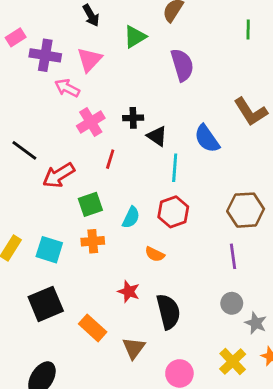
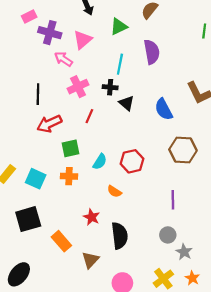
black line: (24, 150) -> (38, 94), moved, turned 48
cyan line: (175, 168) -> (120, 64), moved
brown hexagon: (246, 210) -> (183, 150), moved

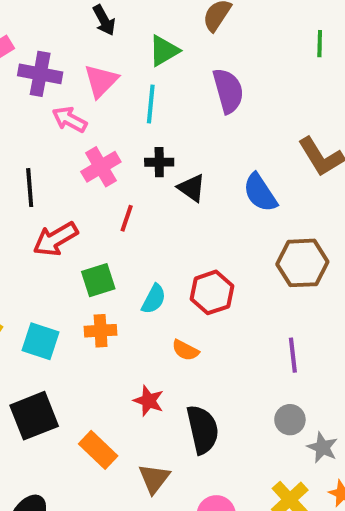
cyan line: (120, 64) -> (151, 104), moved

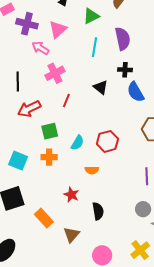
cyan line: (151, 104) -> (94, 47), moved
black cross: (159, 162) -> (125, 70), moved
orange semicircle: (185, 350) -> (92, 170), turned -32
black semicircle: (203, 429) -> (98, 211), size x0.7

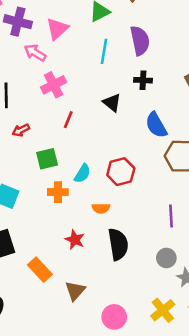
blue semicircle: (136, 92) -> (156, 125), moved
red arrow: (29, 109) -> (21, 130), size x0.6
orange cross: (49, 157) -> (58, 192), moved
black semicircle: (98, 211) -> (118, 244), moved, size x1.4

